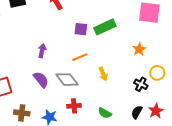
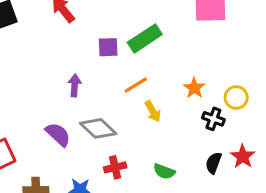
orange star: (139, 49) -> (194, 88), moved
purple arrow: (42, 51) -> (75, 85), moved
orange line: (80, 57) -> (136, 85), moved

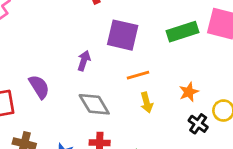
green rectangle: (145, 38) -> (183, 32), moved
purple square: (108, 47) -> (123, 35), size x1.6
purple semicircle: (58, 134) -> (39, 87), moved

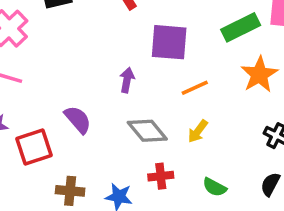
orange star: (189, 92) -> (259, 74), moved, size x1.5
yellow arrow: (147, 103) -> (198, 131), moved, turned 60

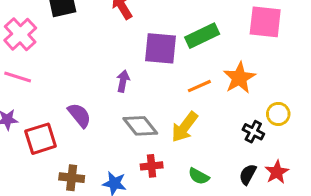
green rectangle: (241, 27) -> (202, 36), moved
orange line: (195, 88) -> (199, 86), moved
yellow arrow: (198, 131) -> (185, 127), size x1.5

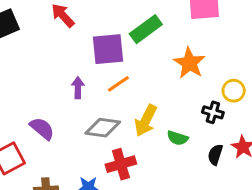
orange line: (199, 86) -> (118, 84), moved
gray diamond: (140, 126) -> (103, 128), turned -32
red cross: (152, 166) -> (121, 164), size x1.4
green semicircle: (199, 176) -> (178, 138), moved

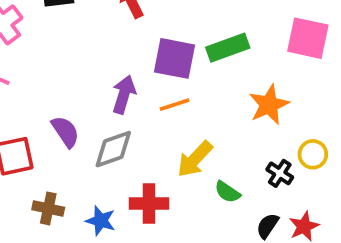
purple arrow: (78, 88) -> (124, 95), size x1.4
gray diamond: (103, 128) -> (113, 149), moved, turned -44

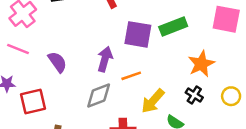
orange line: (175, 105) -> (131, 76), moved
purple semicircle: (65, 132) -> (57, 62), moved
black cross: (280, 173) -> (194, 95), moved

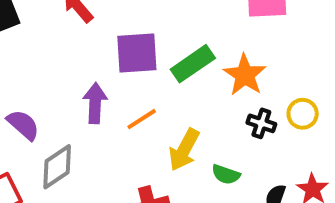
green rectangle: (173, 27) -> (193, 64), moved
gray diamond: (99, 95) -> (57, 167), moved
black cross: (194, 95) -> (261, 123), moved

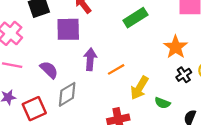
purple square: (137, 53) -> (68, 29), moved
green rectangle: (193, 64) -> (135, 18), moved
black cross: (261, 123) -> (184, 75), turned 35

